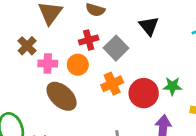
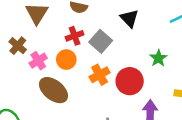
pink cross: (48, 63) -> (38, 61), turned -30
green star: (172, 86) -> (158, 58), moved, turned -30

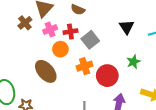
black triangle: (129, 18) -> (127, 27), moved
brown cross: (18, 46) -> (25, 23), moved
pink cross: (38, 61) -> (50, 30), moved

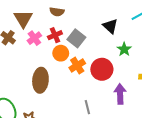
black triangle: (127, 27) -> (110, 26), moved
orange circle: (60, 49) -> (61, 53), moved
brown ellipse: (46, 71) -> (40, 80), turned 60

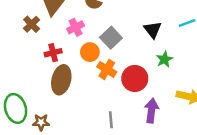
red cross: (55, 35) -> (53, 53), moved
pink cross: (34, 38) -> (76, 27), moved
orange cross: (77, 65) -> (107, 69), turned -35

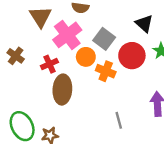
brown cross: (32, 24) -> (16, 56), moved
pink cross: (76, 27) -> (67, 35), size x1.6
red circle: (135, 78) -> (132, 56), moved

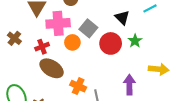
pink cross: (67, 35) -> (58, 23), turned 30
orange cross: (106, 71) -> (78, 86), moved
brown ellipse: (62, 90) -> (52, 68), turned -65

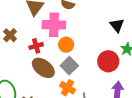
gray square: (88, 28) -> (69, 66), moved
red circle: (111, 43) -> (108, 61), moved

